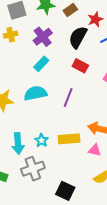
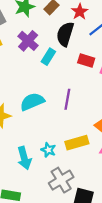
cyan rectangle: (41, 64) -> (48, 57), moved
red rectangle: (80, 66) -> (86, 60), moved
gray cross: (33, 169) -> (61, 180), moved

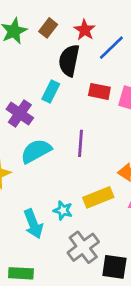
purple cross: (28, 41) -> (20, 114), moved

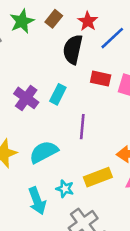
cyan rectangle: (51, 91) -> (58, 94), moved
cyan semicircle: (36, 151) -> (44, 152), moved

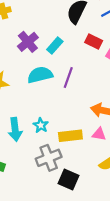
cyan semicircle: (44, 152) -> (40, 75), moved
yellow rectangle: (98, 177) -> (70, 136), moved

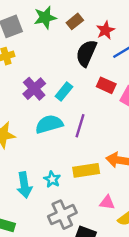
pink triangle: (99, 134) -> (107, 203), moved
yellow rectangle: (70, 136) -> (86, 170), moved

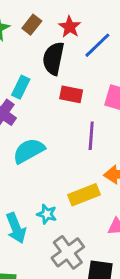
red rectangle: (106, 85) -> (71, 94), moved
cyan rectangle: (64, 91) -> (21, 87), moved
purple line: (80, 126) -> (91, 136), moved

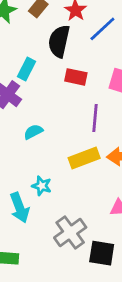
cyan semicircle: (29, 151) -> (33, 132), size x0.6
yellow rectangle: (84, 195) -> (84, 158), moved
cyan star: (47, 214) -> (42, 186), moved

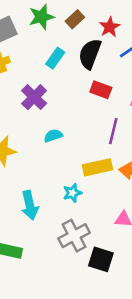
cyan rectangle: (26, 69) -> (55, 58), moved
cyan star: (42, 186) -> (72, 193), moved, turned 30

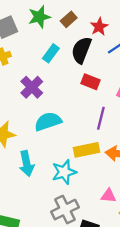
cyan semicircle: (53, 136) -> (48, 121), size x1.6
cyan star: (72, 193) -> (64, 172), size x1.5
cyan arrow: (30, 205) -> (27, 164), moved

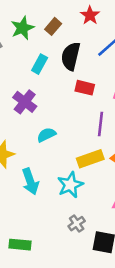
red star: (99, 27) -> (90, 15), moved
cyan semicircle: (48, 121) -> (46, 135), size x0.7
gray cross: (65, 210) -> (77, 224), size x0.6

